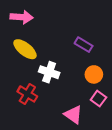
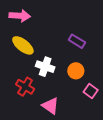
orange circle: (94, 74) -> (76, 71), moved
pink triangle: (73, 115) -> (50, 106), moved

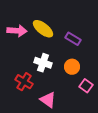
pink arrow: (20, 16) -> (17, 31), moved
yellow ellipse: (23, 45) -> (43, 29), moved

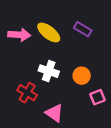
purple rectangle: (73, 39) -> (83, 29), moved
pink square: (86, 86) -> (97, 97), turned 32

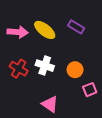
red cross: (27, 93) -> (19, 69), moved

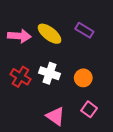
pink square: (90, 90) -> (89, 109), moved, turned -32

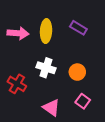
yellow ellipse: (50, 34) -> (46, 31), turned 55
red cross: (20, 77) -> (17, 84), moved

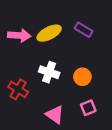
yellow ellipse: (46, 31) -> (49, 33), turned 60
pink square: (83, 101) -> (88, 108), turned 32

